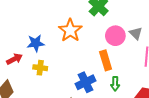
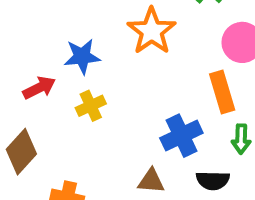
yellow cross: (40, 68) -> (91, 106), turned -32

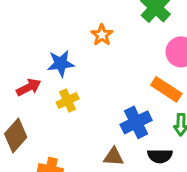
orange star: (152, 31) -> (102, 35), moved, size x0.6
orange rectangle: (222, 92) -> (166, 89), turned -40

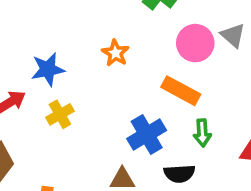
orange star: (102, 35) -> (115, 53), moved

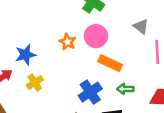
pink circle: (195, 43) -> (96, 36), moved
green arrow: (202, 133) -> (125, 89), turned 98

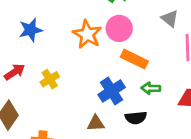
orange star: (67, 42) -> (87, 34), size x1.5
blue star: (25, 55) -> (31, 30), moved

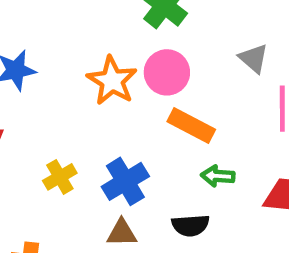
yellow cross: (50, 79) -> (60, 177), moved
blue cross: (112, 91) -> (125, 181), moved

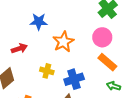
orange star: (112, 81) -> (63, 42), moved
yellow cross: (60, 177) -> (47, 71), turned 32

